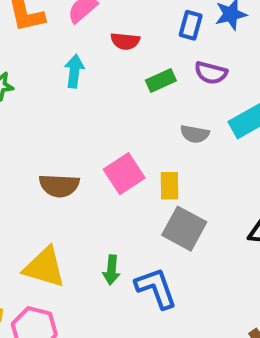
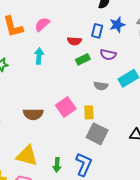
red semicircle: (125, 41) -> (74, 41), moved
green arrow: (111, 270) -> (57, 165), moved
blue L-shape: (156, 288) -> (84, 164), turned 45

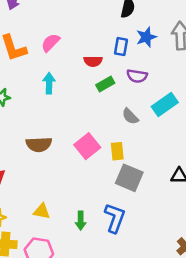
gray semicircle: (101, 86) -> (130, 116), turned 40
brown semicircle: (33, 114) -> (39, 144), moved
yellow triangle: (27, 156) -> (42, 211), size x0.6

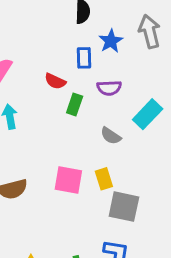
red semicircle: (93, 61) -> (55, 81), turned 36
green rectangle: (105, 84) -> (75, 104), turned -30
pink square: (87, 146) -> (68, 180), turned -30

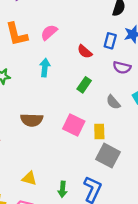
green rectangle: (75, 104) -> (84, 85), moved

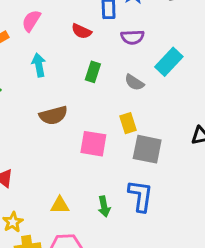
brown semicircle: (32, 120) -> (53, 115), moved
pink square: (74, 125) -> (93, 144), moved

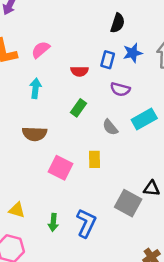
red semicircle: (82, 31) -> (80, 71), turned -42
gray square: (147, 149) -> (128, 203), moved

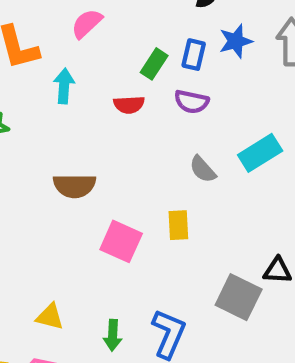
pink semicircle: (41, 50) -> (87, 24), moved
red semicircle: (80, 71) -> (129, 105), moved
cyan arrow: (35, 88) -> (64, 86), moved
purple semicircle: (120, 89) -> (192, 102), moved
green rectangle: (79, 108) -> (154, 64), moved

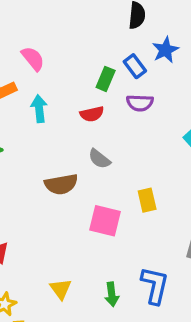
pink semicircle: (87, 24) -> (33, 59), moved, turned 104
blue rectangle: (194, 55) -> (135, 66), turned -40
gray semicircle: (203, 169) -> (99, 159), moved
yellow triangle: (50, 317) -> (61, 289), turned 50

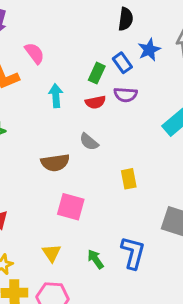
cyan arrow: (39, 109) -> (56, 96), moved
red semicircle: (92, 114) -> (95, 102), moved
pink square: (105, 221) -> (71, 207), moved
green arrow: (112, 294) -> (95, 259), turned 150

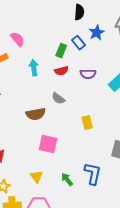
purple semicircle: (126, 95) -> (88, 74), moved

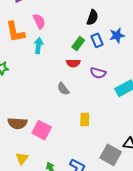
black semicircle: (79, 12) -> (92, 17), moved
cyan arrow: (34, 68) -> (38, 46), moved
brown semicircle: (36, 114) -> (17, 123), moved

